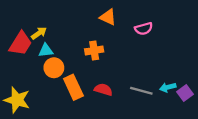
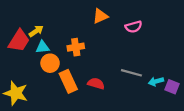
orange triangle: (108, 17) -> (100, 16), turned -49
orange cross: (94, 50) -> (76, 47), moved
gray line: (141, 91) -> (131, 73), moved
purple square: (185, 93) -> (172, 87), turned -32

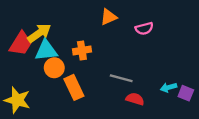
yellow arrow: (36, 31) -> (39, 33), size x1.5
cyan triangle: (43, 47) -> (46, 50), size x1.5
gray line: (131, 73) -> (121, 78), moved
red semicircle: (96, 84) -> (135, 99), moved

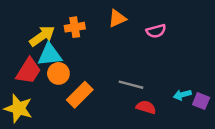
red trapezoid: (21, 44) -> (28, 71), moved
orange cross: (82, 50) -> (75, 27), moved
orange rectangle: (74, 87) -> (80, 95), turned 70

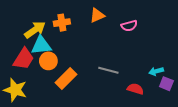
cyan arrow: (182, 95) -> (156, 71), moved
red semicircle: (146, 107) -> (135, 89), moved

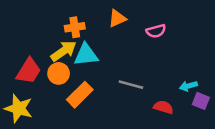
yellow arrow: (35, 30) -> (64, 51), moved
cyan triangle: (41, 45) -> (86, 55), moved

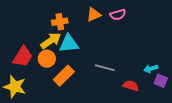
pink semicircle: (156, 31) -> (118, 15), moved

